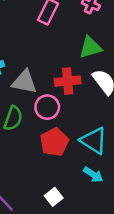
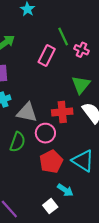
green triangle: (90, 47) -> (81, 85), turned -36
cyan arrow: (93, 175) -> (65, 190), moved

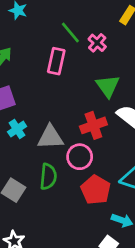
pink cross: (81, 50) -> (97, 43), turned 32

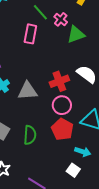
green triangle: (108, 86) -> (76, 34), moved, turned 48
pink circle: (80, 157) -> (62, 105), moved
green semicircle: (48, 177) -> (30, 135), moved

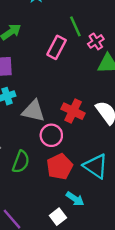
red cross: (59, 81) -> (73, 111), turned 30
pink circle: (62, 105) -> (51, 135), moved

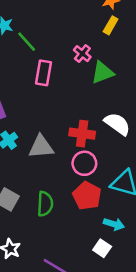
green line: (75, 26) -> (27, 42), moved
pink circle: (51, 135) -> (84, 163), moved

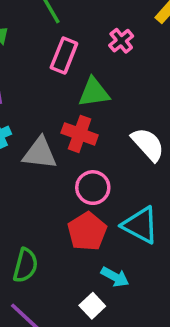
green triangle: (102, 73) -> (94, 92), moved
red cross: (82, 134) -> (80, 134), moved
green semicircle: (45, 204) -> (25, 265), moved

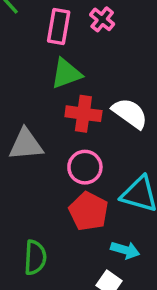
pink cross: (121, 41) -> (102, 19), moved
pink rectangle: (64, 56) -> (59, 27), moved
red cross: (80, 134) -> (83, 114), moved

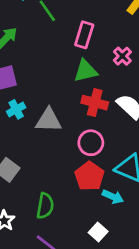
pink cross: (102, 19) -> (122, 56), moved
cyan arrow: (125, 250) -> (113, 197), moved

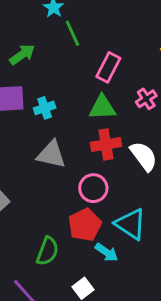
red cross: (95, 103) -> (106, 144), turned -35
cyan cross: (16, 109) -> (45, 108), moved
green semicircle: (45, 206) -> (47, 251), moved

